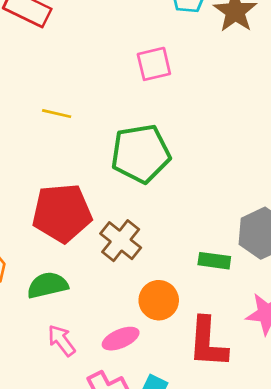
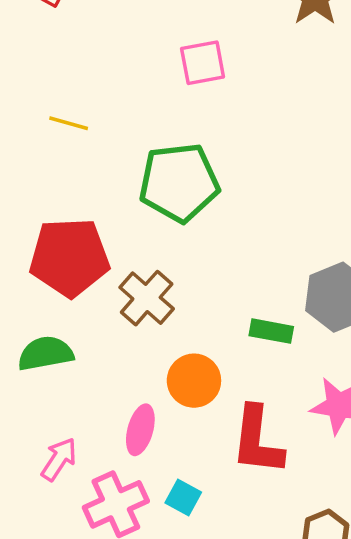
pink ellipse: (121, 339) -> (140, 430), turned -54
pink arrow: (62, 340) -> (59, 459), moved, turned 68

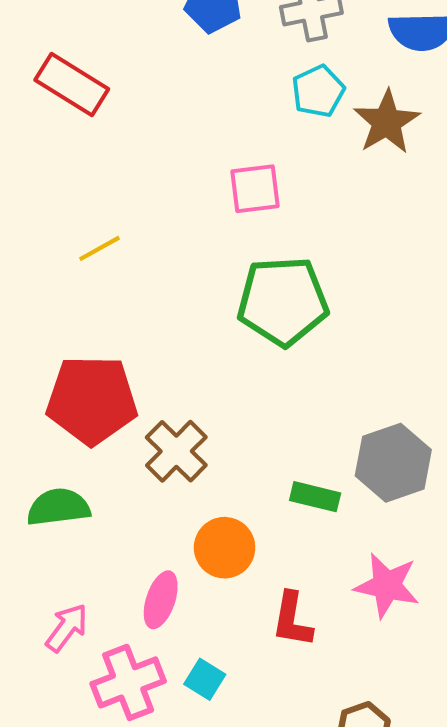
yellow line: (69, 123) -> (100, 248), turned -48
green pentagon: (179, 182) -> (283, 301), moved
red L-shape: (257, 441) -> (292, 620), size x0.7

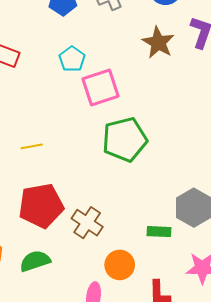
cyan pentagon: (318, 91) -> (72, 59), moved
pink square: (255, 189) -> (101, 87), size x1.4
yellow line: (100, 248) -> (32, 146), moved, turned 30

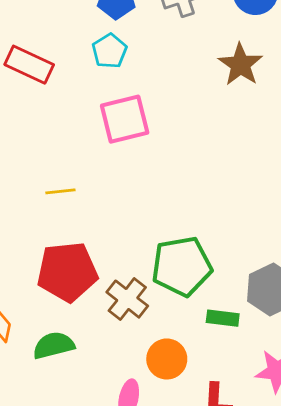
cyan pentagon: (72, 59) -> (110, 51), moved
pink square: (101, 87) -> (125, 119), moved
green pentagon: (125, 140) -> (182, 266), moved

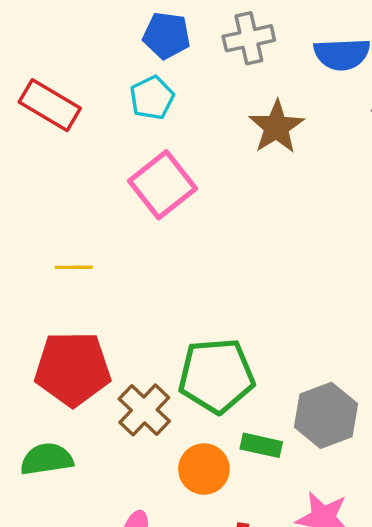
brown star: (240, 65) -> (276, 127), moved
pink square: (125, 119) -> (163, 185), turned -30
orange circle: (167, 359) -> (204, 469), moved

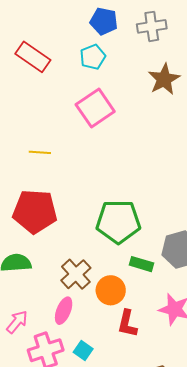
brown cross: (144, 410) -> (76, 274), moved
orange circle: (204, 469) -> (111, 290), moved

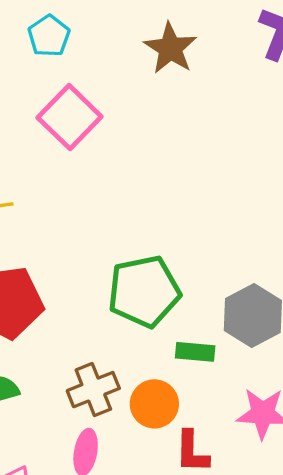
brown cross: (76, 274) -> (93, 390), turned 32

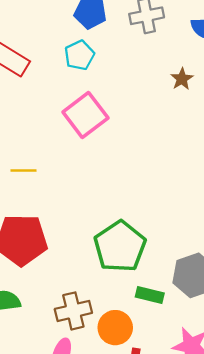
brown star: (170, 48) -> (182, 79), moved, size x0.6
green pentagon: (144, 291) -> (120, 247), turned -30

